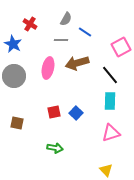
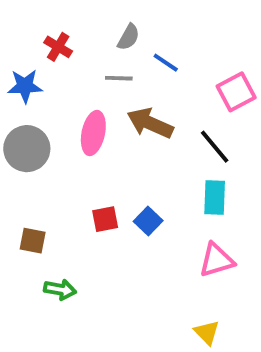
blue star: (13, 44) -> (25, 86), turned -30
brown arrow: (77, 63) -> (150, 123), turned 40
green arrow: (55, 148) -> (60, 289), moved

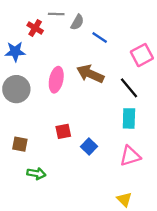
gray line: (119, 78) -> (56, 14), moved
blue square: (148, 221) -> (89, 147), moved

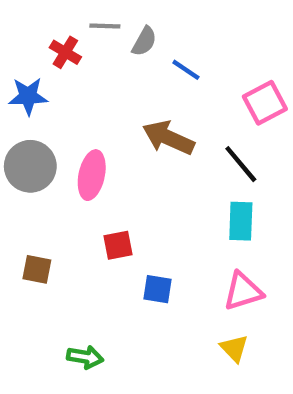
pink ellipse: (56, 80) -> (92, 175), moved
blue square: (89, 147) -> (157, 289), moved, turned -35
green arrow: (36, 174) -> (85, 357), moved
yellow triangle: (124, 199) -> (234, 348), moved

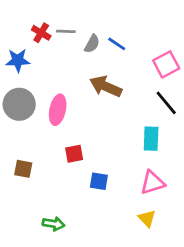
gray line: (105, 26) -> (66, 31), moved
gray semicircle: (144, 41) -> (92, 44), moved
black line: (241, 164) -> (166, 103), moved

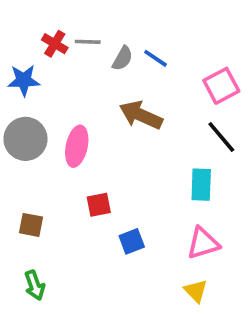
blue square: (99, 181) -> (132, 241), turned -30
green arrow: (54, 224) -> (35, 285), moved, turned 60

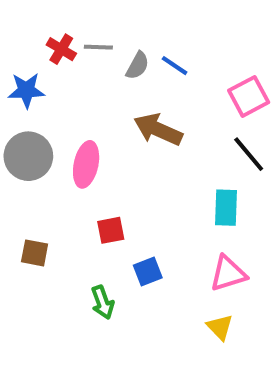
green arrow: (35, 285) -> (103, 302), moved

